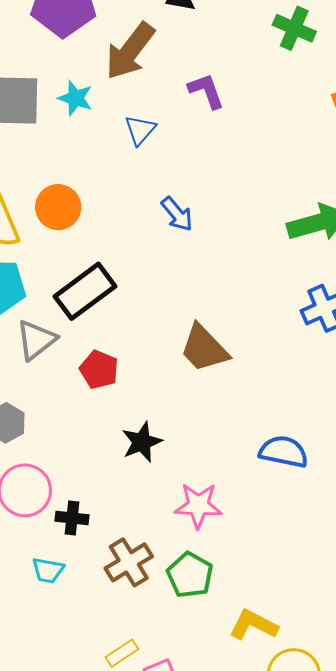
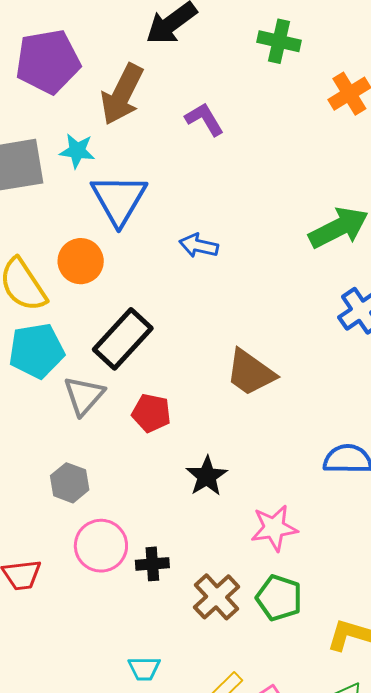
blue triangle: (140, 130) -> (119, 199), moved, size x1.8
blue arrow: (177, 214) -> (199, 246), turned 153
cyan trapezoid: (48, 570) -> (144, 669), moved

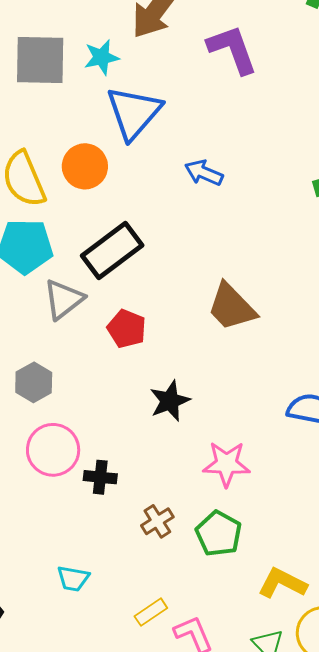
purple L-shape: (204, 119) -> (232, 49), size x1.4
cyan star: (77, 151) -> (102, 57), turned -30
brown cross: (217, 597) -> (157, 521), size x0.7

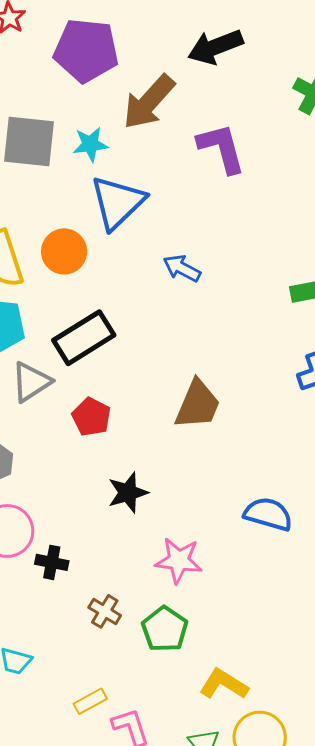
brown trapezoid: (231, 307) -> (198, 405), turned -118
brown cross: (157, 521) -> (105, 611), turned -32

